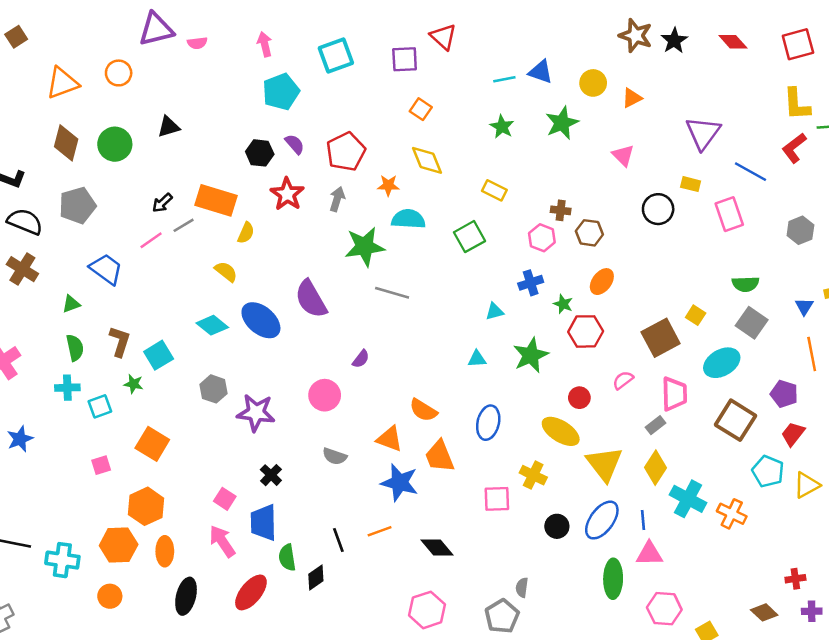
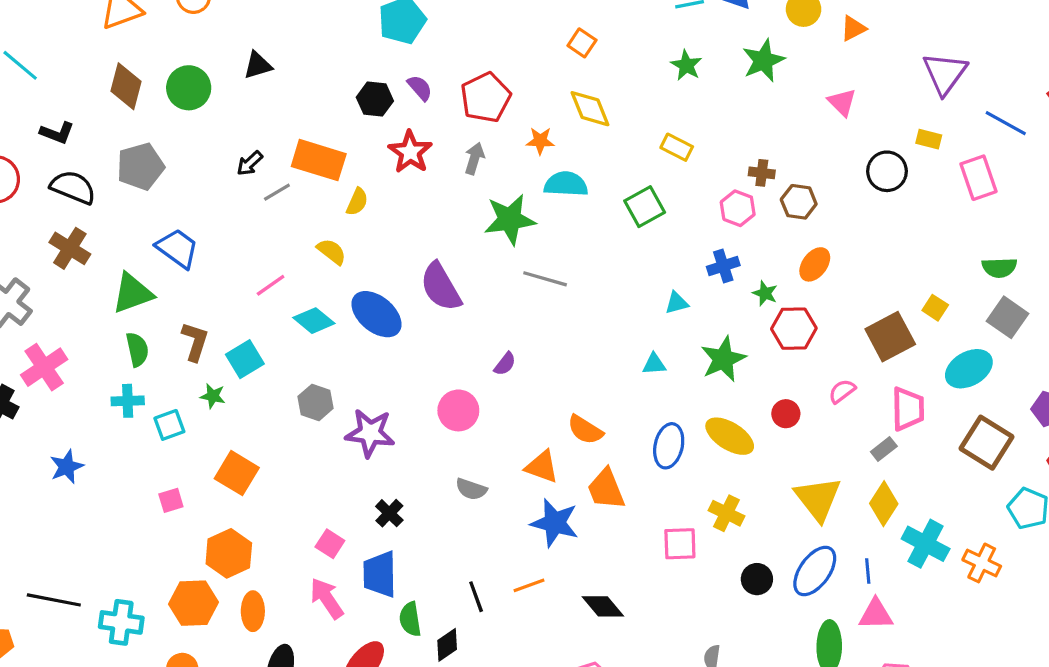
pink line: (151, 240) -> (271, 285), moved
green triangle: (71, 304) -> (132, 293), size x1.8
yellow ellipse: (561, 431) -> (730, 436), moved

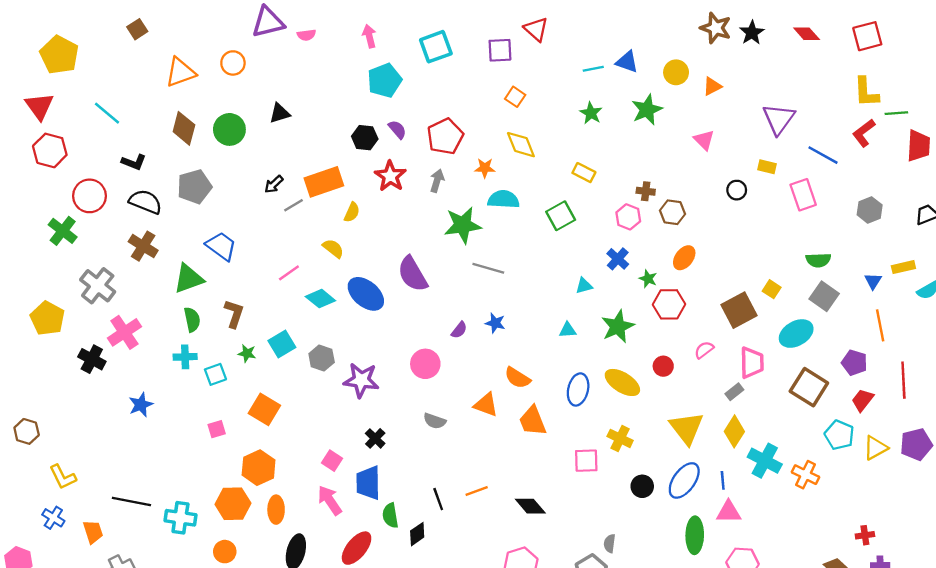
orange rectangle: (319, 160) -> (324, 182), turned -36
black circle: (887, 171) -> (737, 190), size x0.7
blue cross: (723, 266) -> (618, 259), turned -30
cyan square: (245, 359) -> (282, 344), moved
blue star: (555, 523) -> (495, 323), moved, size x0.6

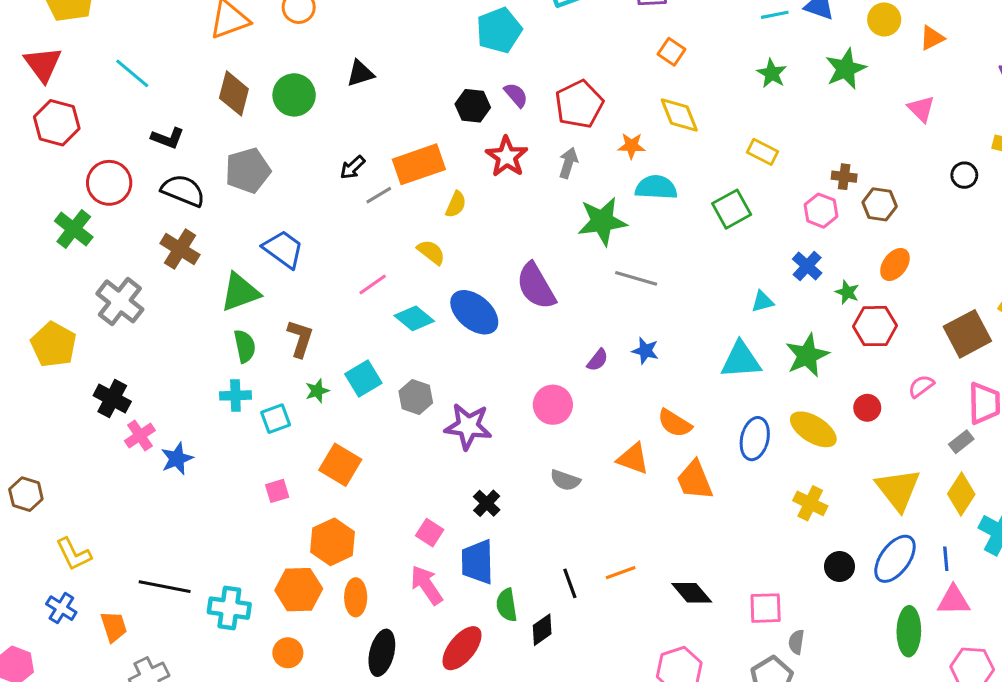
cyan triangle: (568, 330) -> (741, 360), size x1.8
pink cross: (124, 332) -> (140, 436), moved, size x0.7
green star: (247, 353) -> (317, 391), turned -30
pink square: (586, 461) -> (766, 608), moved

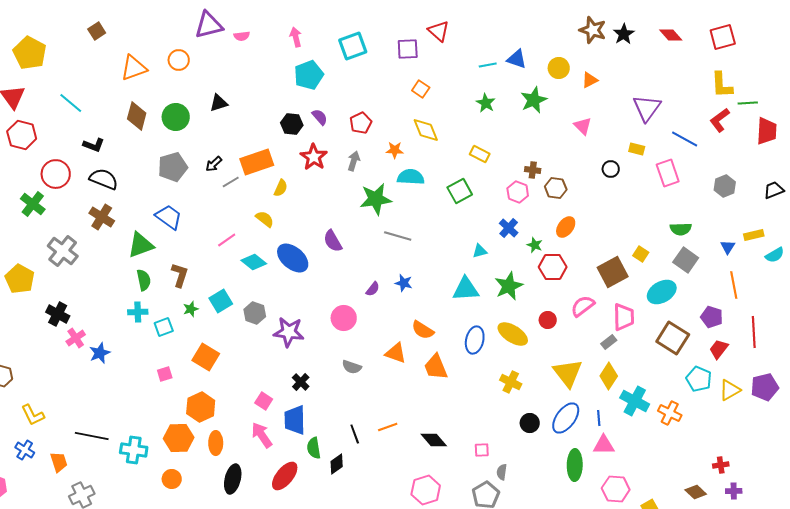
red pentagon: (579, 104) -> (361, 123), size x0.7
gray pentagon: (248, 170) -> (173, 167), moved
purple semicircle: (536, 286) -> (333, 241), size x0.7
pink semicircle: (921, 386) -> (583, 306), size x1.4
pink square: (766, 608) -> (482, 450), size x0.7

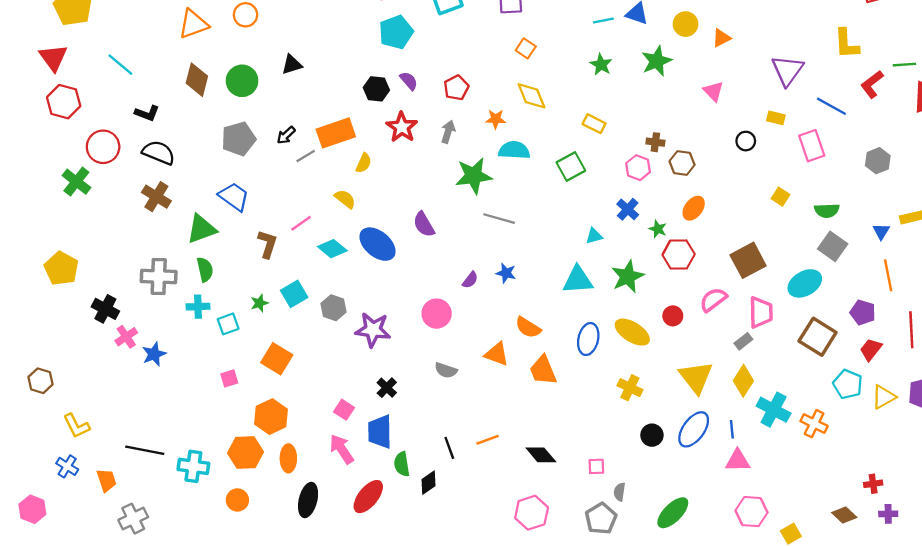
yellow L-shape: (722, 85) -> (846, 44), moved
gray cross: (63, 251) -> (159, 276), moved, turned -36
yellow square: (641, 254) -> (780, 197), moved
brown L-shape: (180, 275) -> (267, 244), moved
green ellipse: (575, 465) -> (673, 513), moved, turned 44

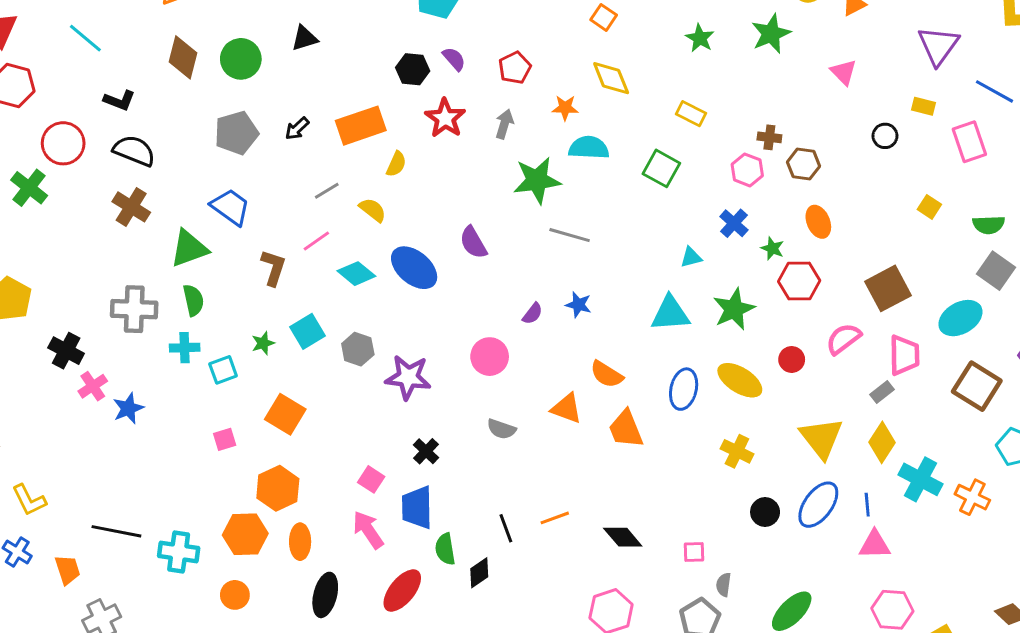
gray line: (306, 156) -> (327, 191), moved
green square: (571, 166) -> (661, 168), turned -32
orange ellipse: (694, 208) -> (818, 222), turned -60

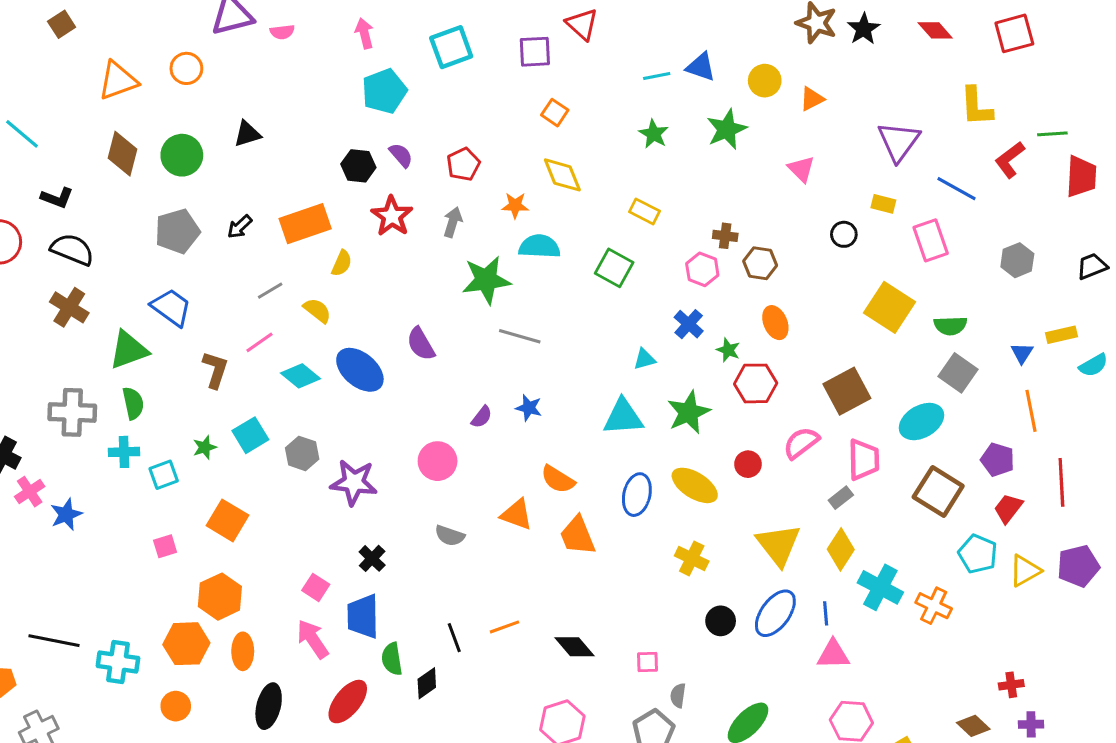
yellow square: (929, 207) -> (890, 307), size x2.0

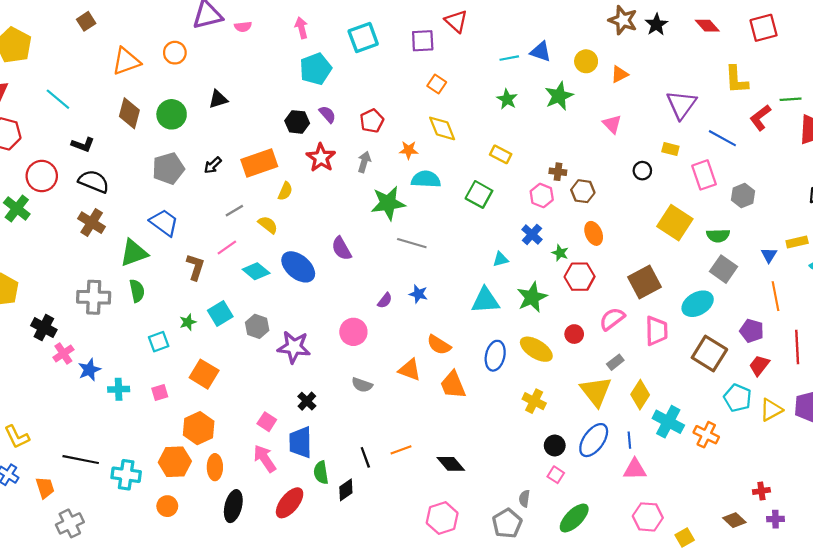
gray hexagon: (1017, 260) -> (743, 196), moved
cyan cross: (124, 452) -> (119, 389), moved
gray rectangle: (841, 498) -> (615, 362), moved
pink square: (648, 662) -> (556, 475), moved, turned 35

